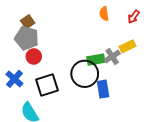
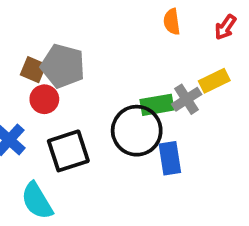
brown square: (28, 22) -> (33, 70), moved, turned -32
gray pentagon: (27, 38) -> (63, 66), moved

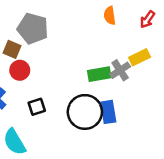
gray pentagon: (63, 66) -> (33, 29), moved
black circle: (137, 131) -> (85, 112), moved
black square: (68, 151) -> (37, 107), size x0.6

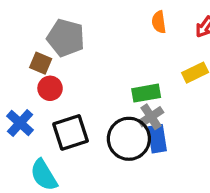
gray cross: (120, 70) -> (151, 117), moved
black square: (37, 107) -> (71, 132), size x1.6

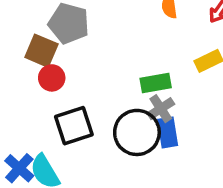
brown square: (41, 63) -> (41, 51), size x1.4
blue cross: (20, 123) -> (19, 168), moved

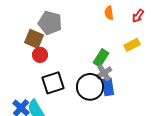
green rectangle: (156, 83) -> (101, 58), turned -48

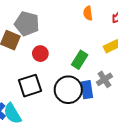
red circle: (40, 55) -> (40, 54), moved
gray cross: (104, 73) -> (104, 79), moved

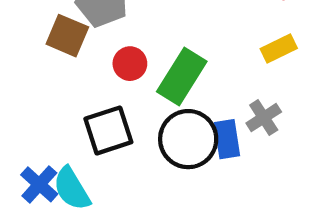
green rectangle: (80, 60) -> (182, 77), moved, size x1.4

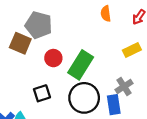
black square: (108, 130) -> (42, 93), size x0.7
blue rectangle: (227, 139) -> (114, 105), moved

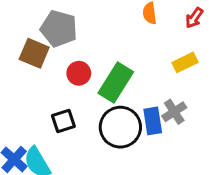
blue rectangle: (114, 105) -> (153, 121), moved

